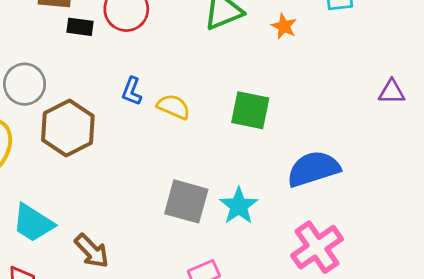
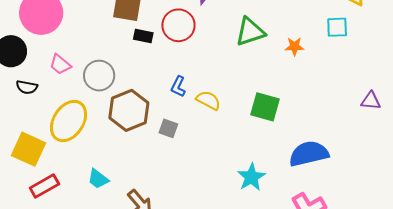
orange star: (284, 26) -> (294, 46), turned -30
gray square: (186, 201) -> (168, 128), moved, size x0.6
cyan trapezoid: (33, 223) -> (98, 179), size x0.7

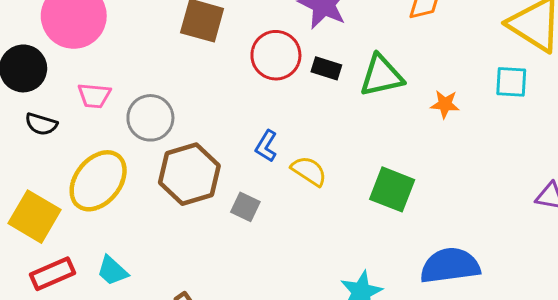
black rectangle: (143, 36) -> (326, 68), moved
pink trapezoid: (60, 64) -> (94, 96), turned -40
cyan trapezoid: (98, 179) -> (112, 271), moved

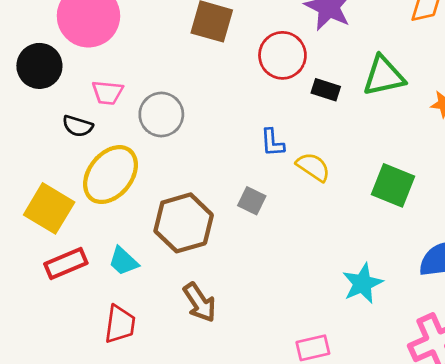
black rectangle: (326, 68) -> (326, 90), moved
black semicircle: (41, 124) -> (78, 126), moved
blue L-shape: (266, 146) -> (272, 143), turned -36
brown hexagon: (189, 174) -> (184, 223), moved

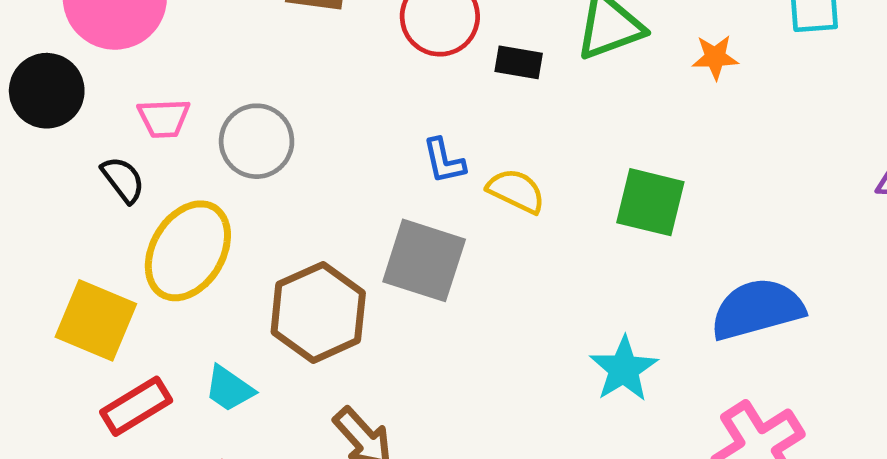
black semicircle: (78, 126) -> (123, 180), turned -136
gray square: (252, 201) -> (424, 260), size x1.8

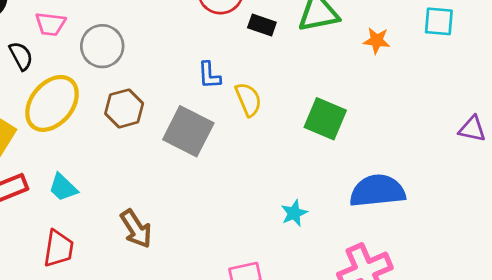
yellow semicircle: (516, 191) -> (248, 99), turned 32
brown hexagon: (318, 312) -> (124, 108), moved, size x0.7
cyan star: (624, 369) -> (294, 213), size x0.7

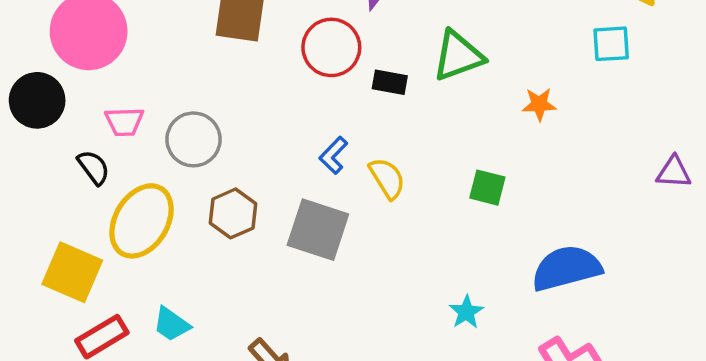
orange star: (377, 41) -> (539, 104), moved
blue L-shape: (209, 75) -> (333, 155), turned 56
green square: (325, 119) -> (487, 188), size x0.7

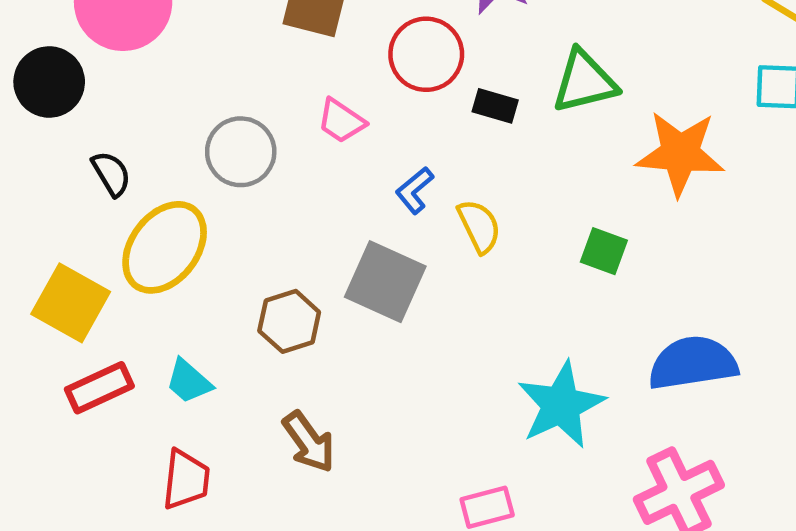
orange star: (539, 104) -> (680, 153), size x2.0
pink trapezoid: (124, 122) -> (341, 121), moved, turned 30
brown hexagon: (233, 213) -> (289, 321), moved
cyan star: (466, 312) -> (561, 405), size x2.0

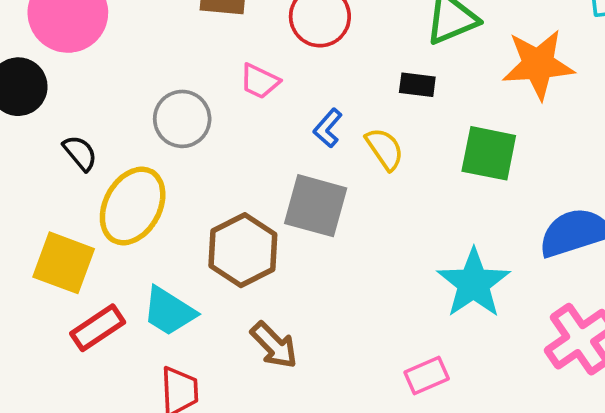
black rectangle: (495, 106) -> (417, 85), moved
green square: (604, 251) -> (489, 153), size x1.5
brown hexagon: (289, 321) -> (243, 250), size x1.4
cyan trapezoid: (189, 381) -> (169, 311), size x1.4

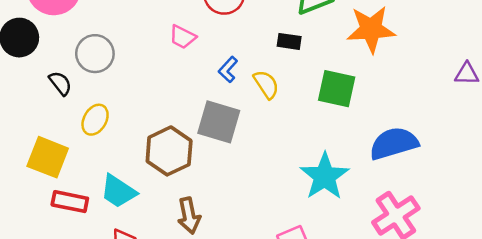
gray circle: (182, 119) -> (95, 54), moved
yellow ellipse: (133, 206) -> (95, 120), size x0.6
red rectangle: (98, 328) -> (70, 202), turned 44
brown arrow: (274, 345) -> (189, 216), turned 32

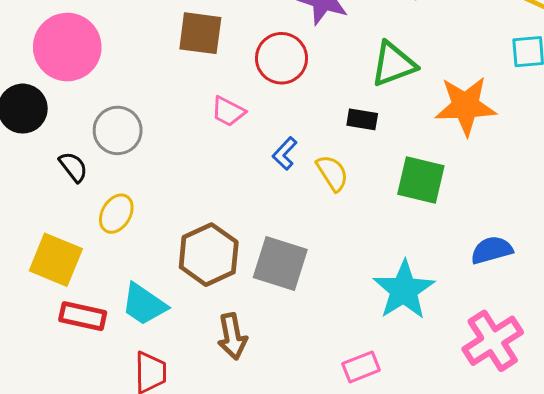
gray square: (219, 122) -> (280, 264), moved
blue semicircle: (394, 143) -> (492, 250), size x0.7

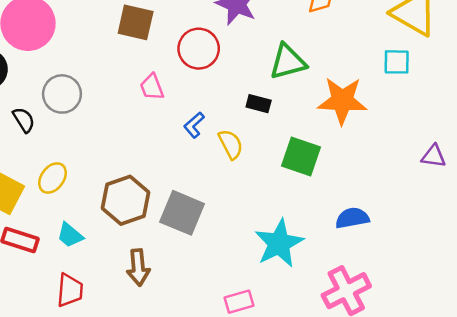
pink trapezoid: (228, 111) -> (152, 87), turned 36
yellow ellipse: (116, 214) -> (52, 178), moved
cyan trapezoid: (144, 304) -> (70, 235), size x0.7

